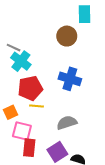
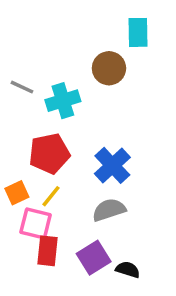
cyan cross: (21, 61) -> (63, 101), moved, turned 36
blue cross: (70, 79) -> (112, 165), moved, turned 30
yellow line: (37, 106) -> (51, 196), moved, turned -56

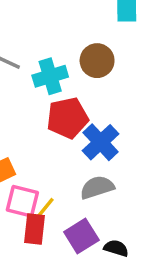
brown circle: (109, 68) -> (97, 61), moved
red pentagon: (49, 154) -> (68, 118), moved
yellow line: (51, 196) -> (45, 208), moved

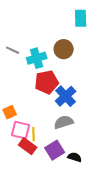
yellow line: (45, 208) -> (34, 134), turned -40
red rectangle: (35, 229) -> (28, 146), turned -60

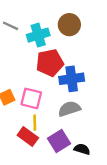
blue cross: (66, 96) -> (72, 79), turned 35
pink square: (21, 130) -> (31, 98), moved

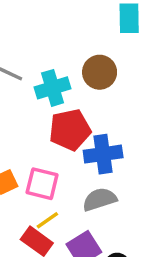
yellow line: (35, 123) -> (47, 220), turned 56

